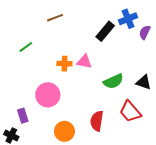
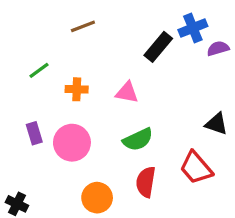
purple semicircle: (145, 32) -> (218, 48), turned 48
orange cross: (64, 64) -> (77, 89), moved
green semicircle: (113, 81) -> (138, 140), moved
purple rectangle: (23, 116) -> (34, 133), moved

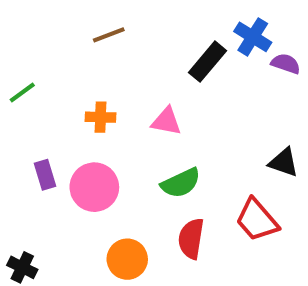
blue cross: (193, 28) -> (253, 37), turned -36
purple semicircle: (218, 48) -> (286, 64), turned 35
green line: (39, 70) -> (22, 92), moved

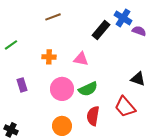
pink circle: (94, 187) -> (62, 89), moved

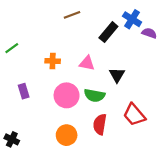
brown line: (53, 17) -> (72, 15), moved
black triangle: (138, 79) -> (117, 75), moved, turned 42
green semicircle: (88, 89) -> (94, 95), turned 36

